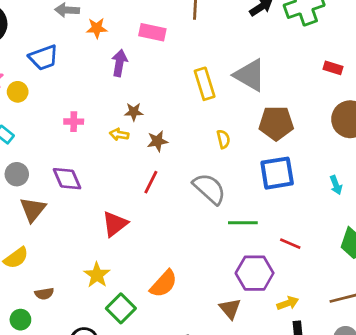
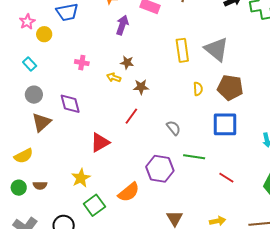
yellow semicircle: (223, 139) -> (198, 89), moved
gray semicircle: (209, 189) -> (174, 128), size x0.6
purple hexagon: (255, 273) -> (160, 169), moved
green circle: (20, 320) -> (19, 188), moved

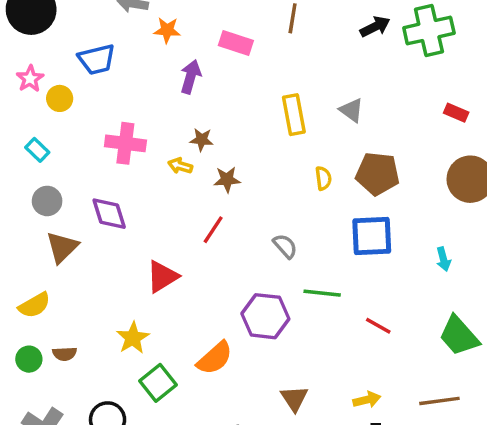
gray triangle: (217, 49) -> (351, 110), size x0.6
pink cross: (82, 63) -> (125, 143), size x1.6

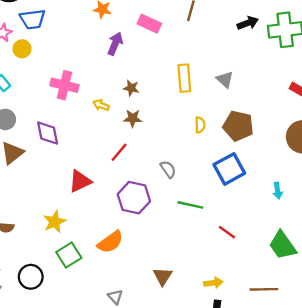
blue trapezoid: (97, 59) -> (32, 19), moved
brown star: (202, 140) -> (131, 88), moved
blue square: (372, 236) -> (229, 169), turned -32
purple hexagon: (265, 316) -> (134, 198), moved

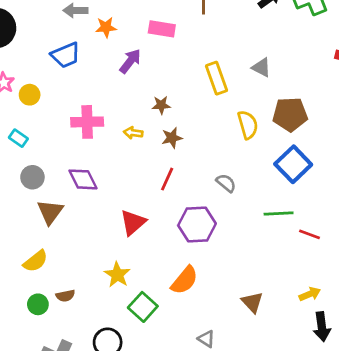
blue trapezoid: (32, 19) -> (66, 55), moved
purple arrow: (115, 44) -> (130, 61), turned 30
yellow semicircle: (200, 125) -> (248, 125), size x1.5
green line: (190, 205) -> (279, 214), moved

